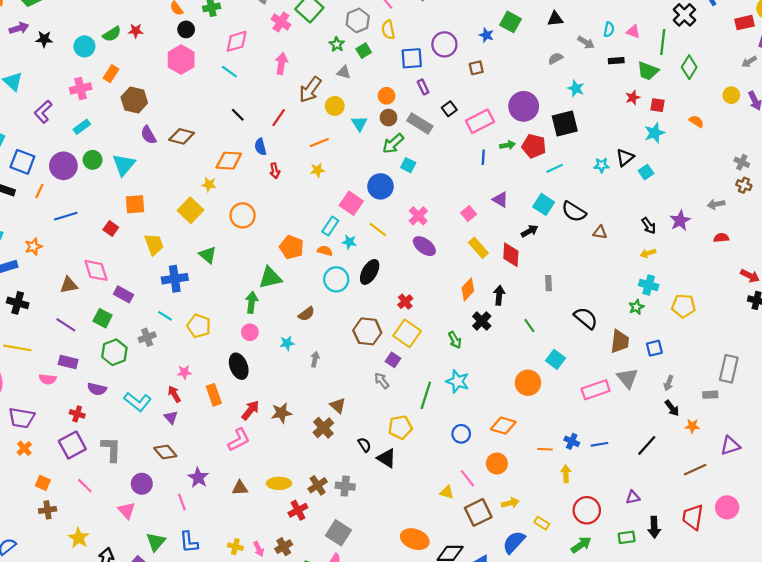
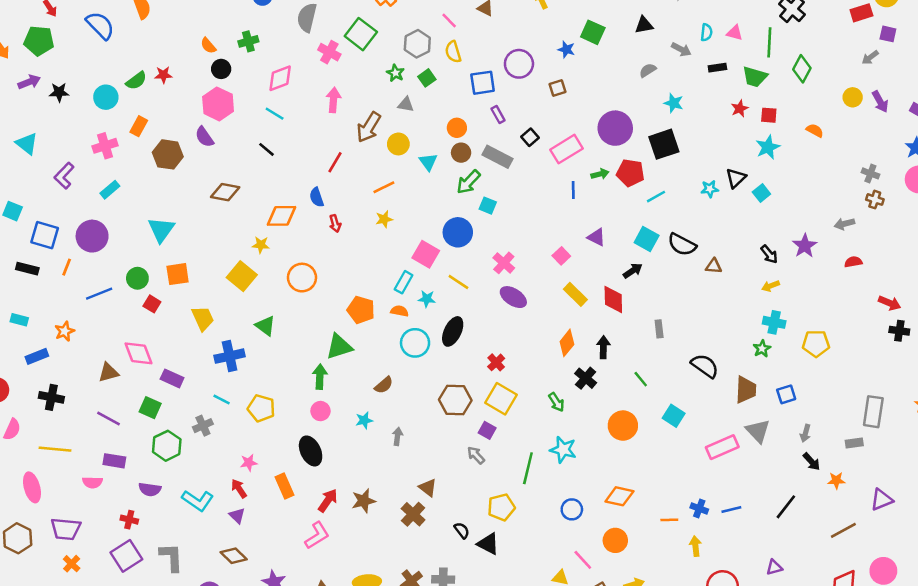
black line: (238, 115) -> (266, 149), moved
purple semicircle: (148, 135) -> (204, 137), moved
green circle: (93, 160) -> (137, 278), moved
orange circle: (528, 383) -> (623, 426), moved

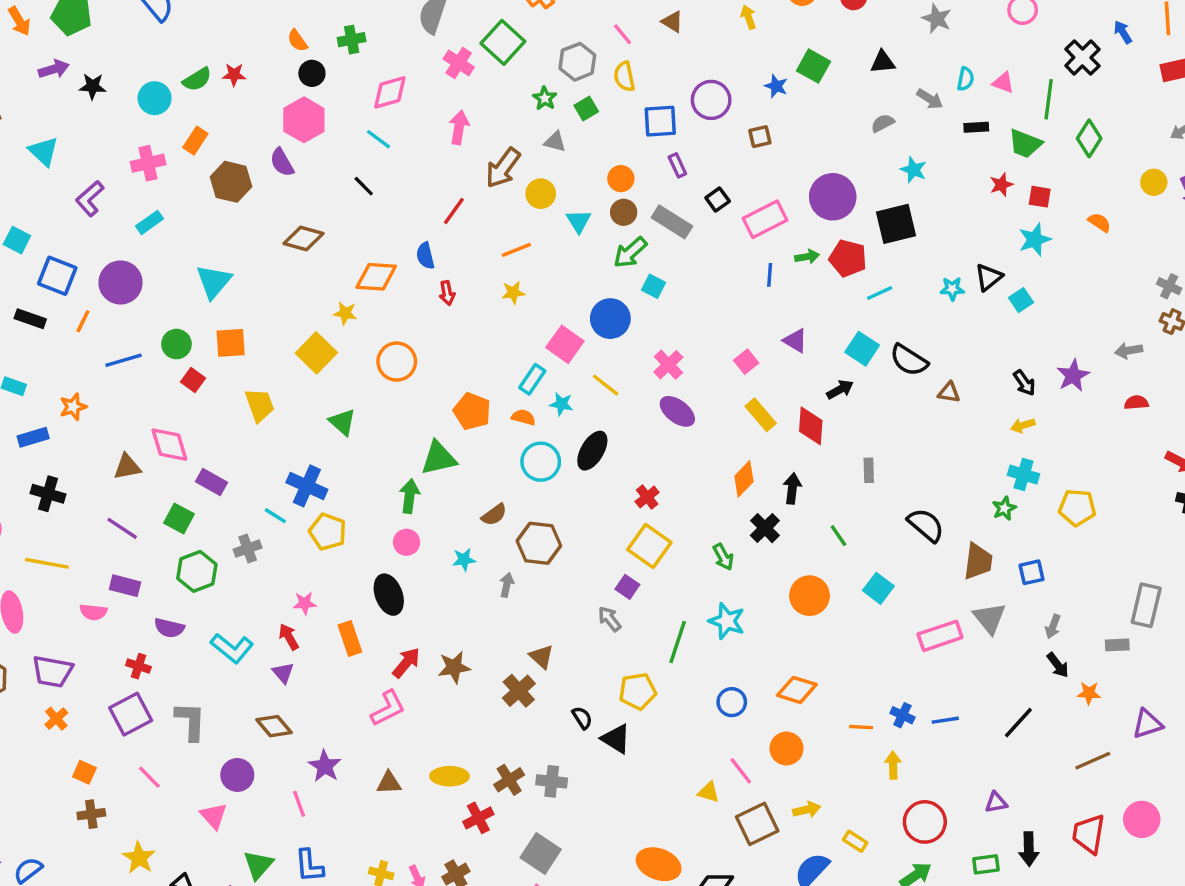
blue cross: (230, 356) -> (307, 486), moved, turned 32
brown hexagon: (455, 400) -> (539, 543), moved

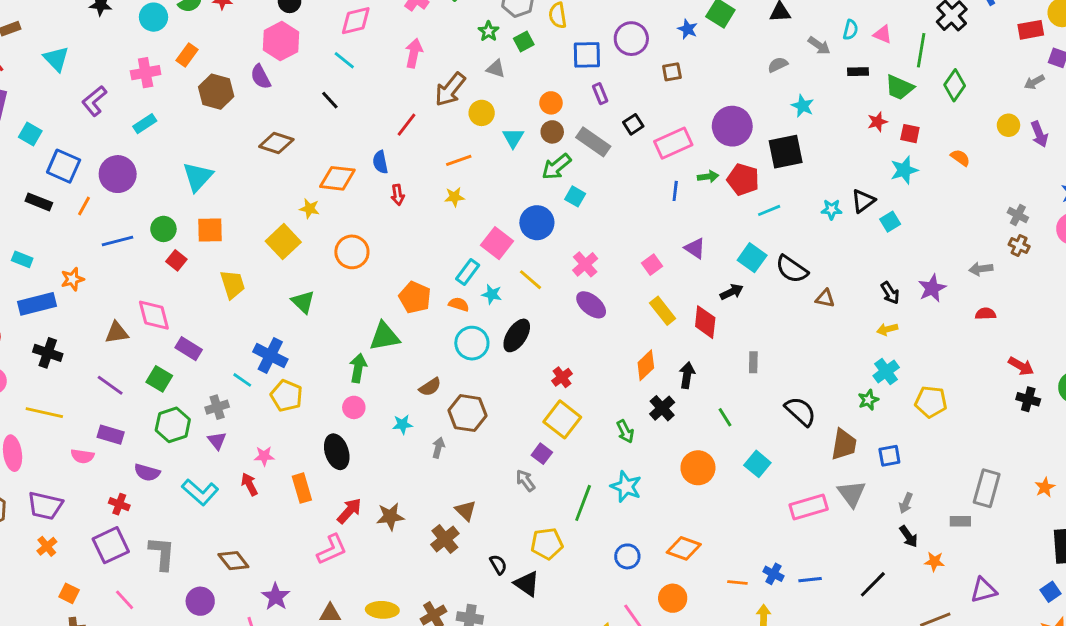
blue rectangle: (33, 437) -> (37, 304), size x1.4
cyan cross: (1023, 475) -> (886, 372), turned 35
purple triangle: (283, 673) -> (217, 441), moved

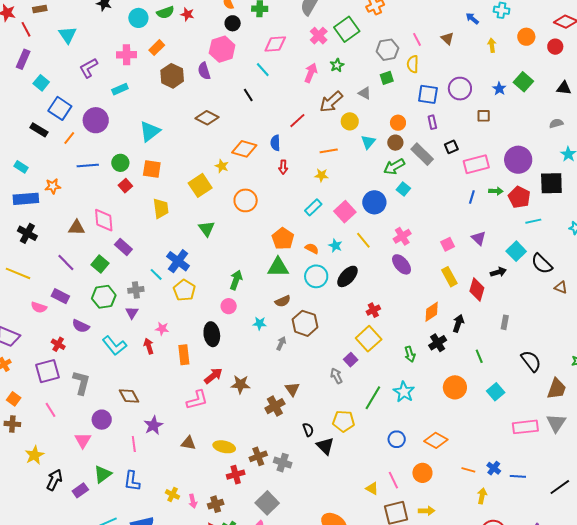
green star: (489, 31) -> (337, 65), moved
cyan rectangle: (468, 272) -> (313, 207), moved
green triangle: (384, 336) -> (278, 267), moved

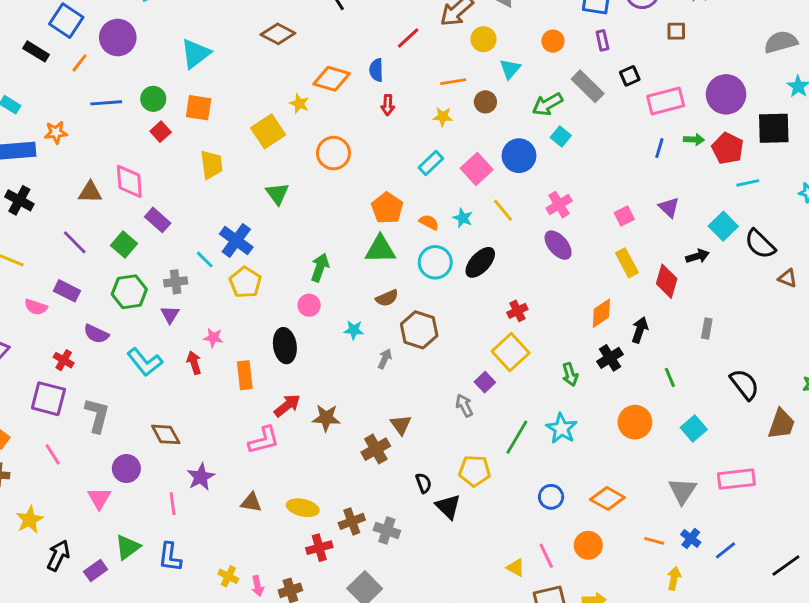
gray semicircle: (556, 123) -> (781, 42), size x1.6
brown circle: (395, 143) -> (485, 102), moved
purple square: (48, 371) -> (48, 399), turned 30
gray triangle: (556, 423) -> (683, 491), moved
blue line: (518, 476) -> (726, 550), turned -42

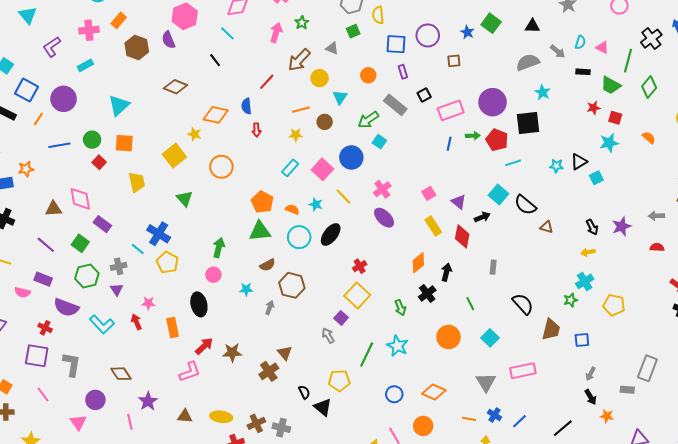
purple triangle: (669, 207) -> (459, 202), moved
purple semicircle: (96, 334) -> (66, 307), size x1.4

